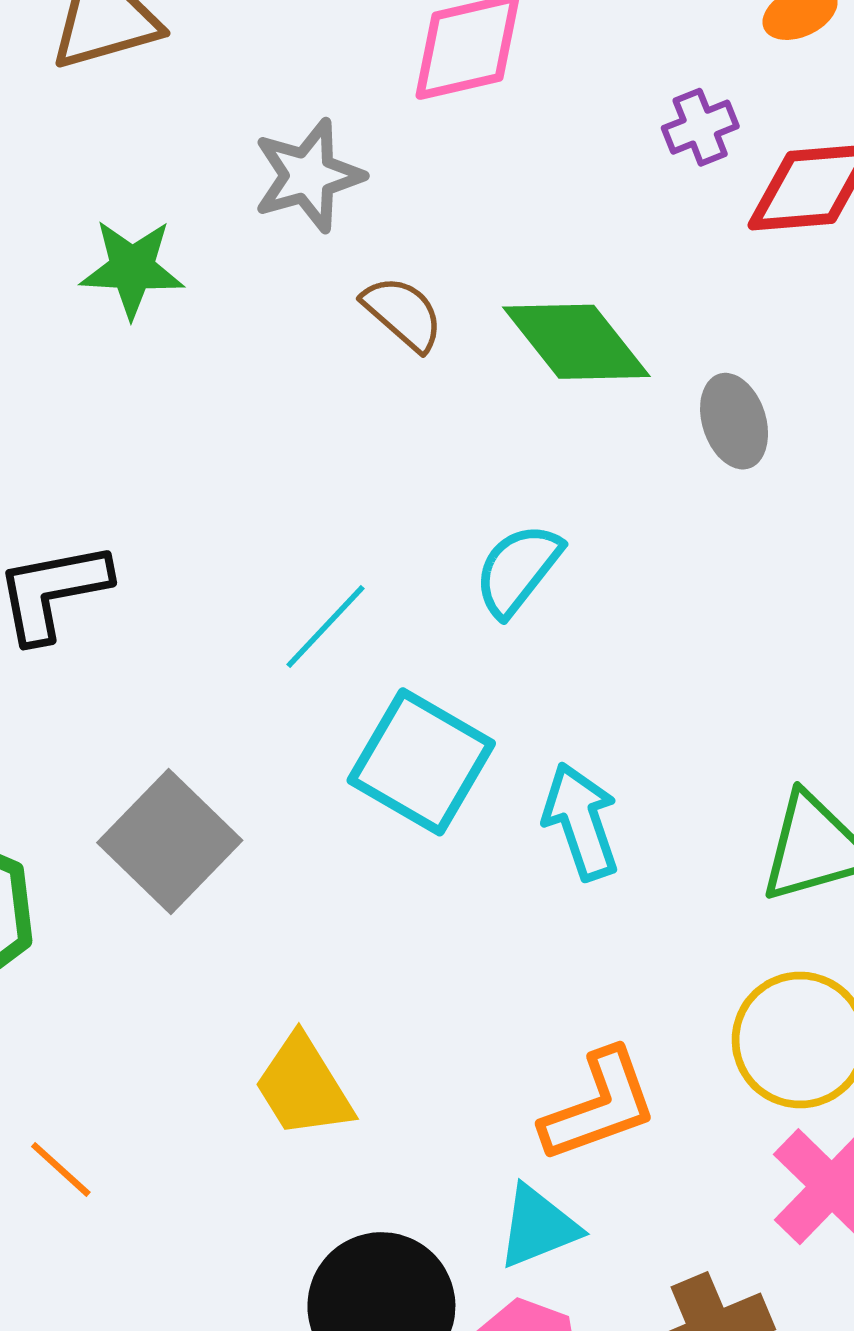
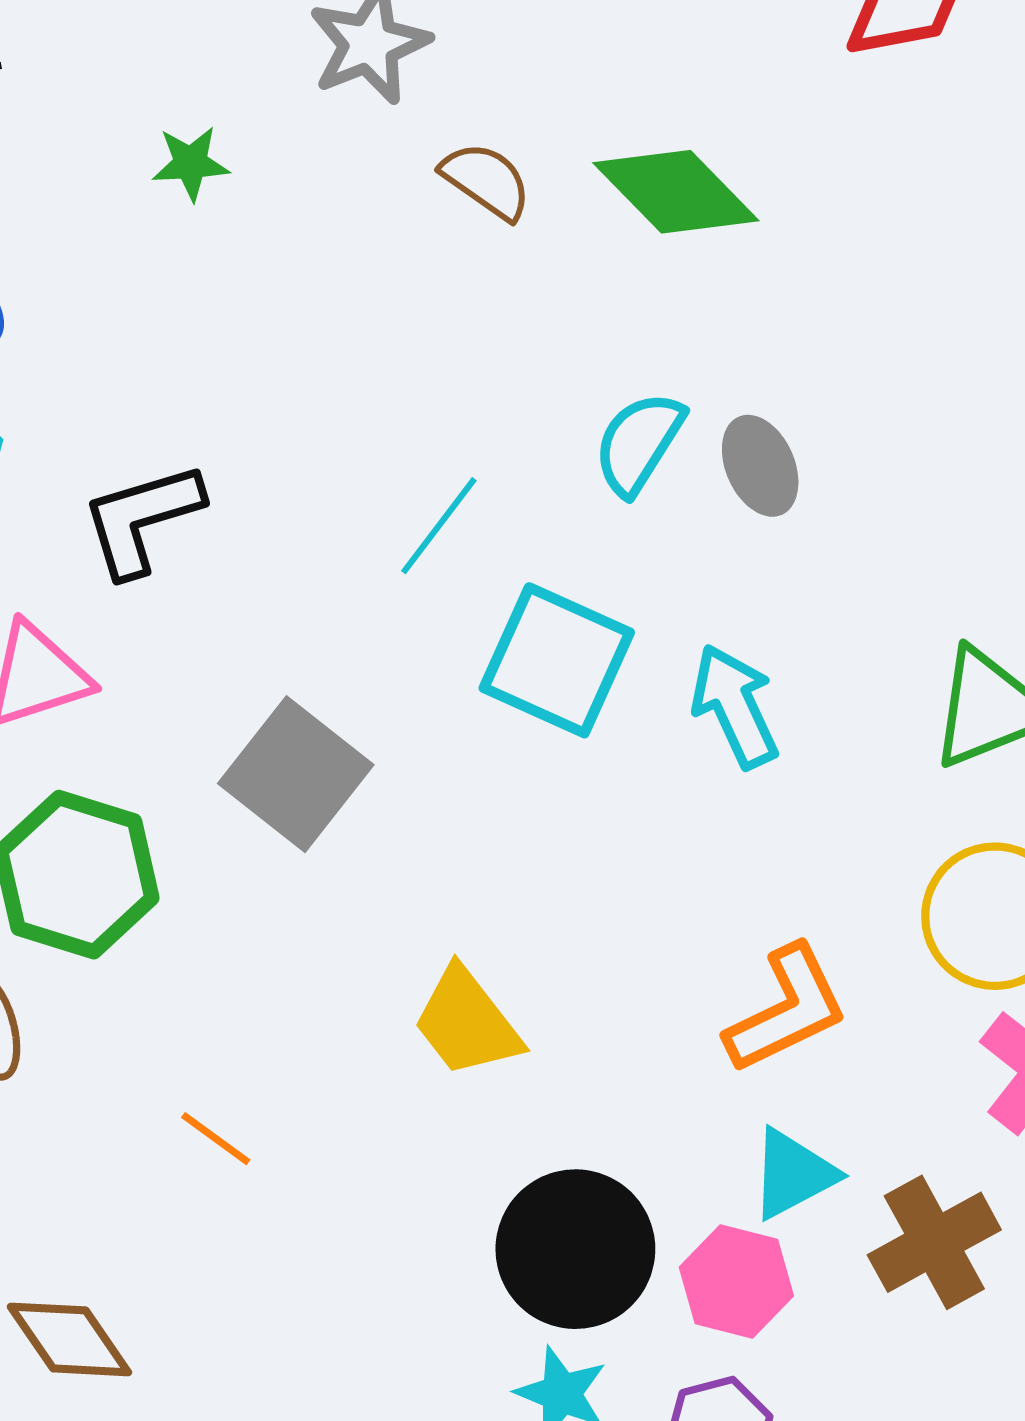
green star: (132, 269) -> (191, 163), size x0.7
gray ellipse: (734, 421) -> (760, 466), moved
cyan triangle: (538, 1227) -> (793, 1174), moved

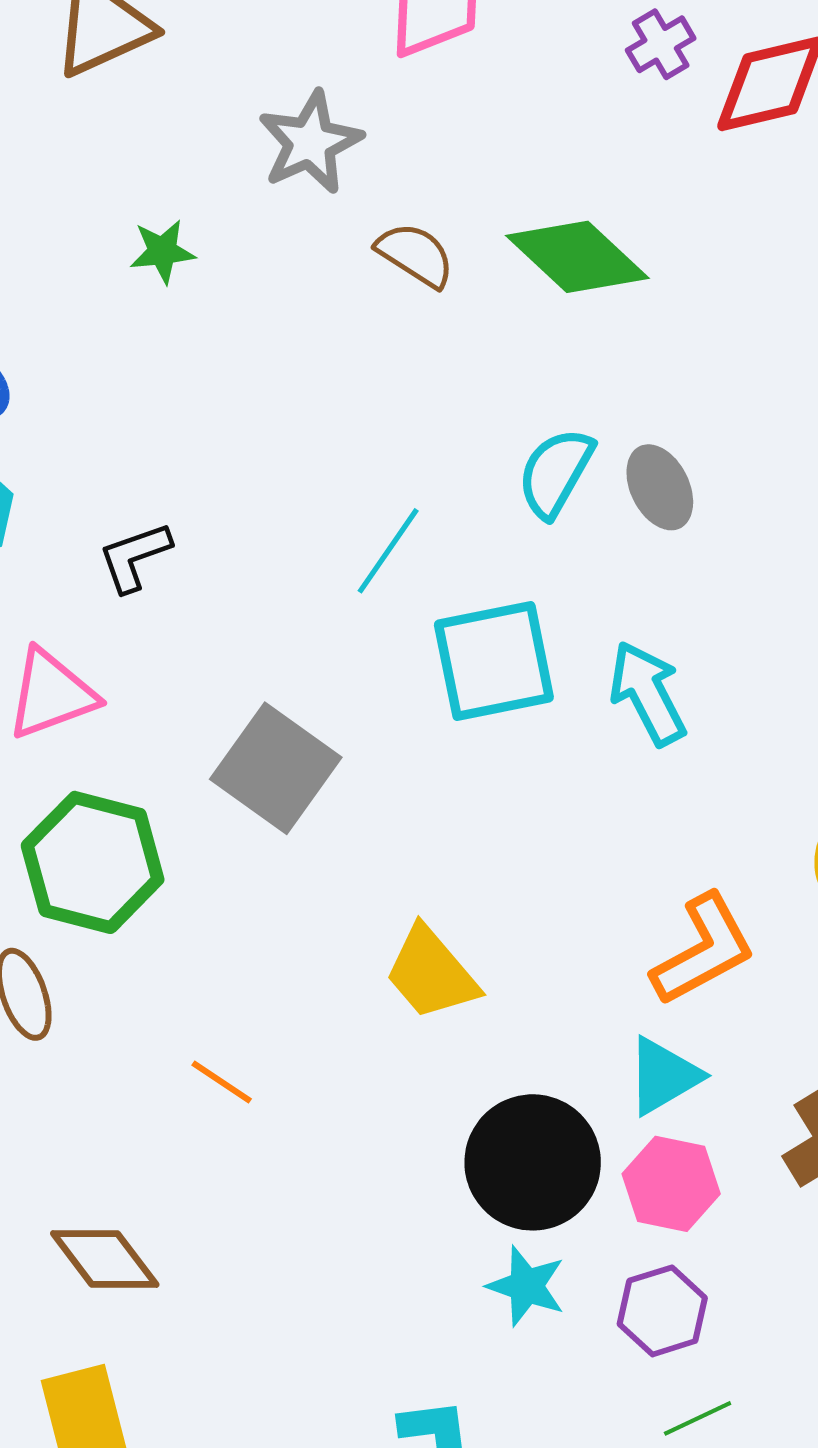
black L-shape: (142, 519) -> (135, 557), size x0.7
cyan square: (557, 660) -> (494, 661), turned -33
cyan triangle: (793, 1174) -> (664, 1076), moved

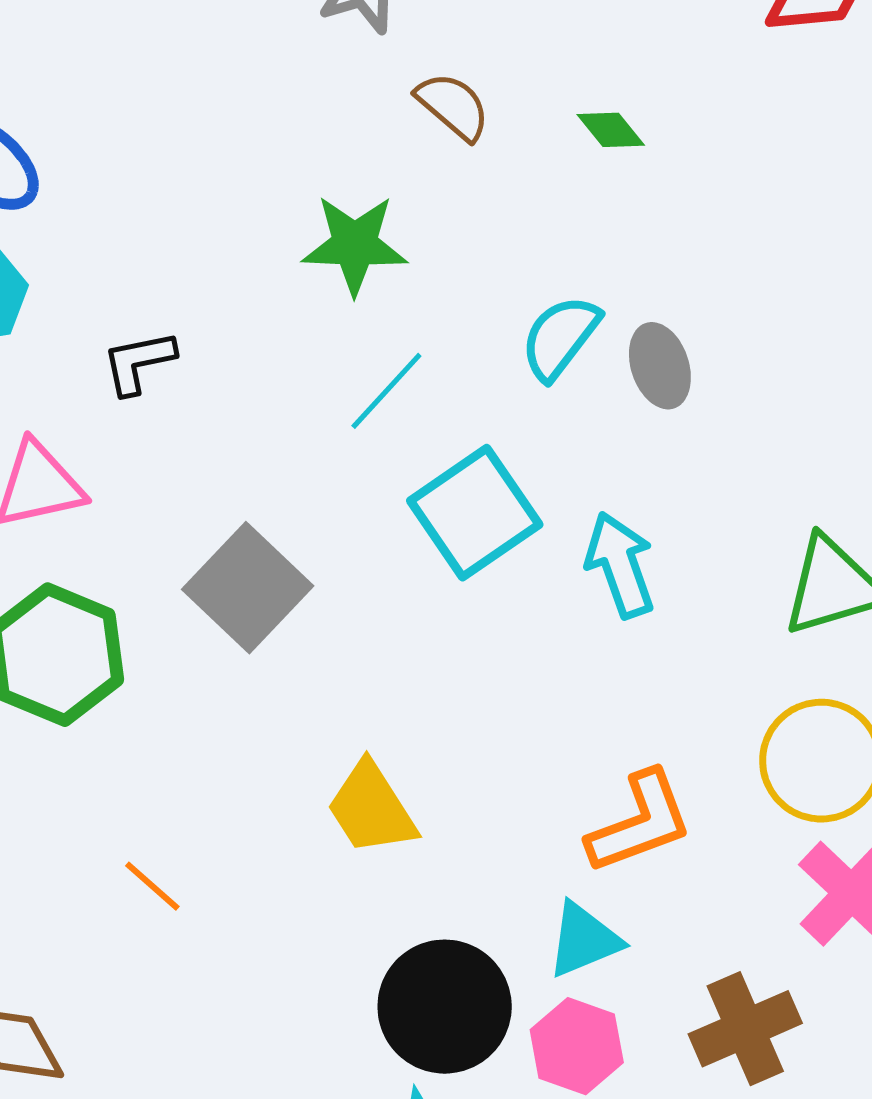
green star: (162, 251) -> (355, 245), moved, size x1.6
green diamond: (577, 257) -> (611, 130), size x0.5
cyan square: (494, 661) -> (475, 513), turned -31

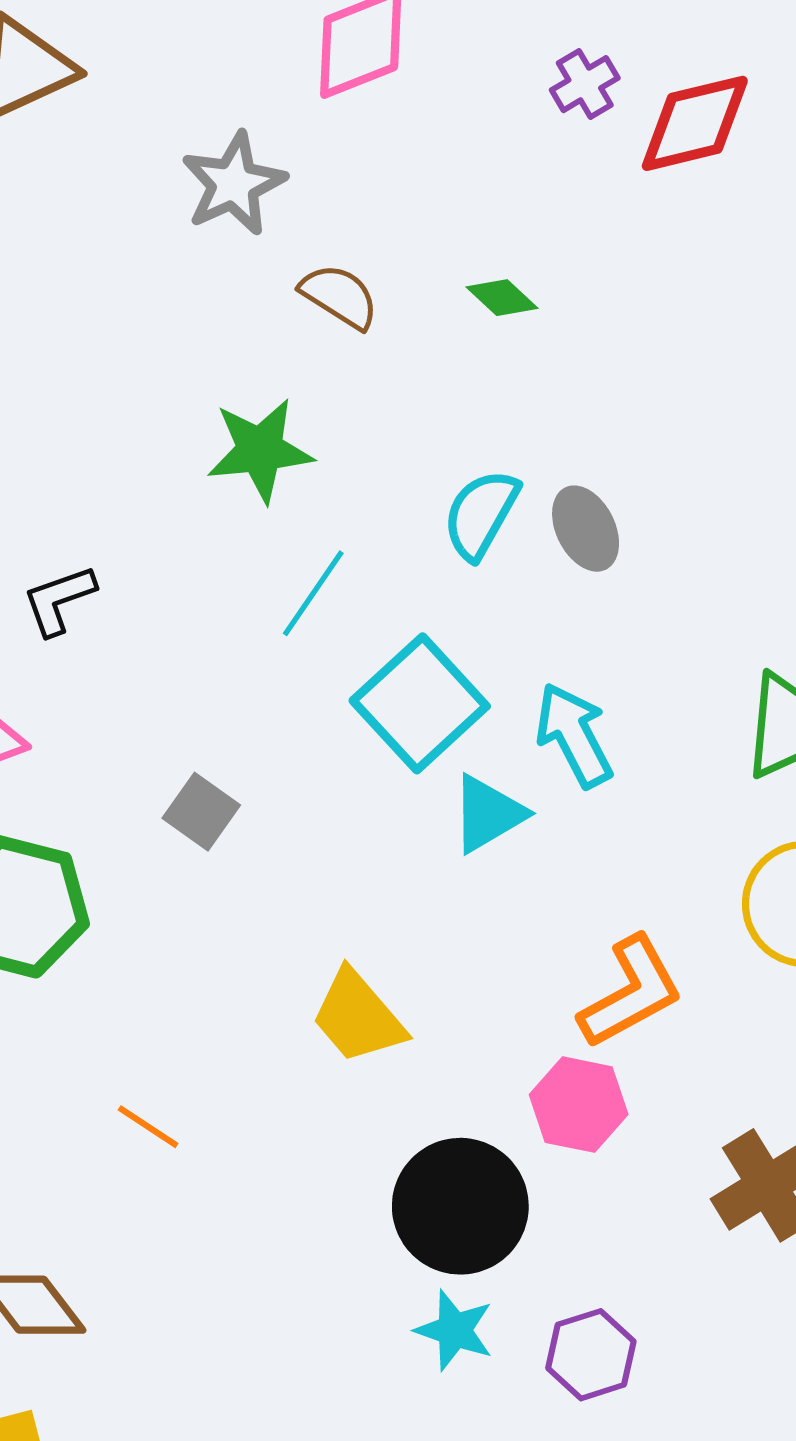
gray square: (248, 588) -> (201, 812), size x0.6
cyan triangle: (584, 940) -> (488, 814), moved
pink hexagon: (577, 1046) -> (579, 1105), moved

